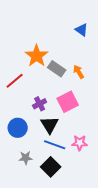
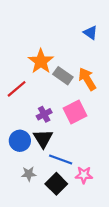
orange arrow: (79, 72) -> (87, 79), size x1.5
black triangle: (50, 125) -> (43, 139), moved
pink star: (80, 143) -> (84, 175), moved

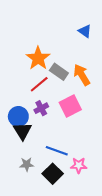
red line: (17, 89) -> (39, 84), moved
black triangle: (43, 139) -> (22, 131), moved
blue circle: (20, 141) -> (18, 116), moved

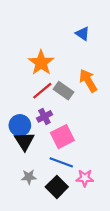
blue triangle: (85, 31) -> (83, 34), moved
gray rectangle: (59, 72) -> (64, 91), moved
pink square: (70, 106) -> (62, 137), moved

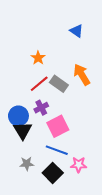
orange star: (41, 63) -> (38, 58), size x0.6

